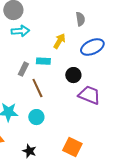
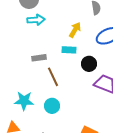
cyan rectangle: (43, 61) -> (69, 50), moved
gray rectangle: (23, 69) -> (39, 58), turned 56

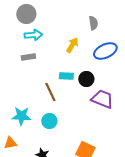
cyan rectangle: (69, 50) -> (66, 76), moved
gray rectangle: (39, 58) -> (28, 57), moved

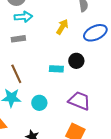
cyan rectangle: (66, 76) -> (56, 69), moved
brown line: (50, 92) -> (16, 74), moved
purple trapezoid: (102, 99) -> (79, 101), moved

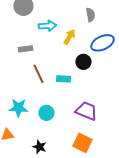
cyan arrow: (23, 17) -> (47, 26), moved
black circle: (76, 61) -> (83, 62), moved
brown line: (16, 74) -> (38, 74), moved

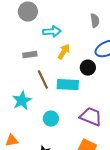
yellow arrow: (69, 37) -> (64, 52), moved
cyan rectangle: (63, 79) -> (68, 85), size x1.5
cyan star: (18, 108) -> (22, 101), moved, turned -30

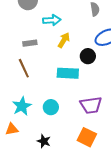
brown line: (43, 80) -> (24, 68), moved
cyan star: (22, 101) -> (22, 106), moved
purple trapezoid: (91, 117) -> (91, 105), turned 150

